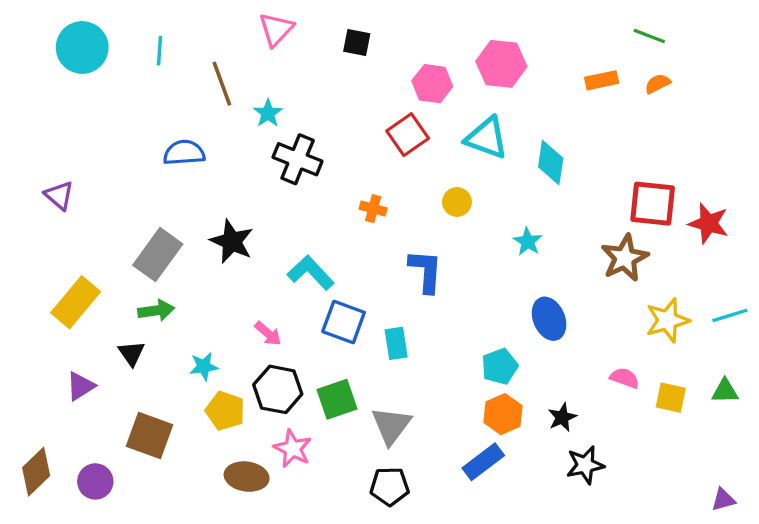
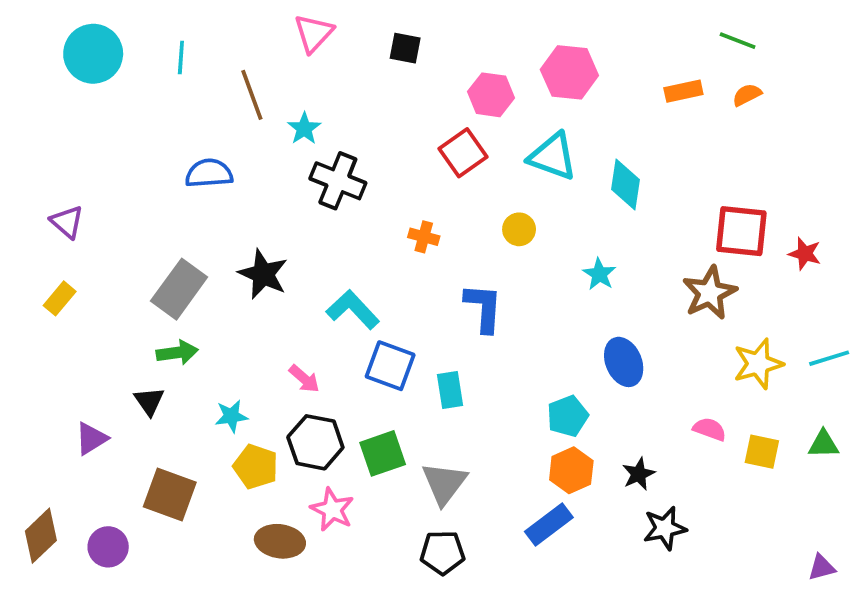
red star: (708, 223) -> (805, 254), size x0.7
yellow rectangle: (76, 302) -> (60, 298), moved, size x0.6

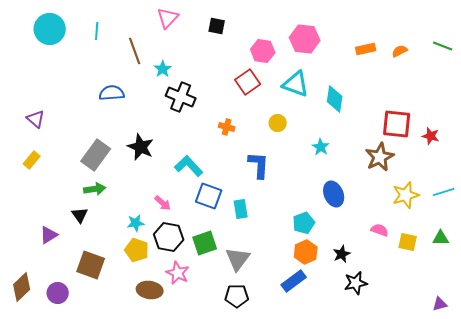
green line: (738, 41) -> (443, 46), moved
cyan star: (231, 416) -> (136, 223), moved

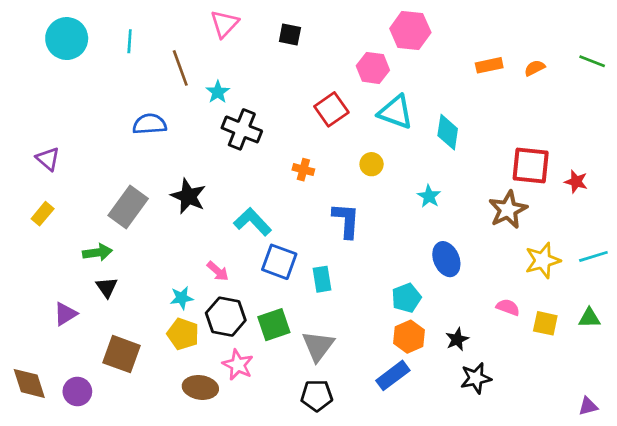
pink hexagon: (305, 39) -> (410, 30), moved
pink hexagon: (263, 51) -> (373, 68), moved
green arrow: (95, 189) -> (97, 252), moved
brown diamond: (22, 287) -> (29, 383), turned -64

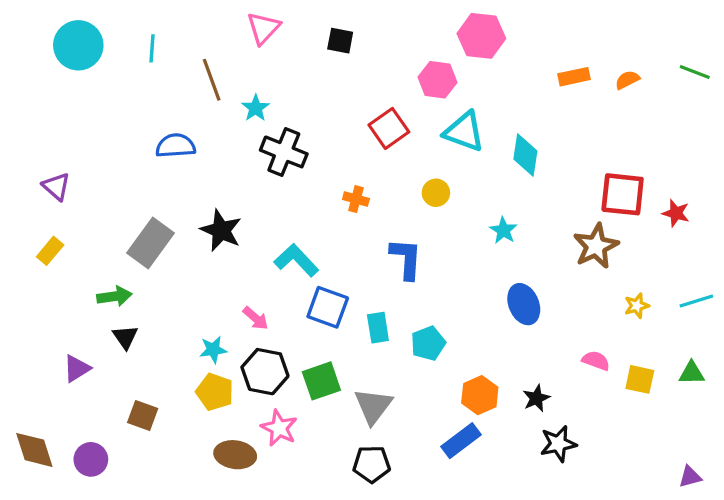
yellow star: (543, 260) -> (637, 306), size x0.6
cyan pentagon: (406, 298) -> (428, 343), moved
brown square: (121, 354) -> (143, 415), size x0.7

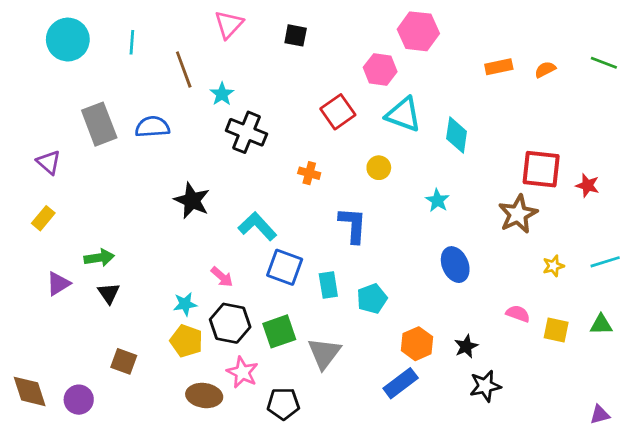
gray rectangle: (150, 243) -> (99, 124), moved, turned -57
purple triangle: (77, 368) -> (58, 284), moved
black pentagon: (372, 464) -> (283, 404), moved

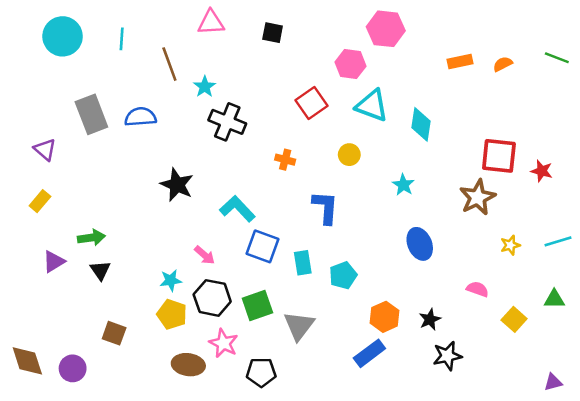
pink triangle: (229, 25) -> (211, 23), turned 44
yellow square: (556, 330) -> (514, 319), moved, turned 30

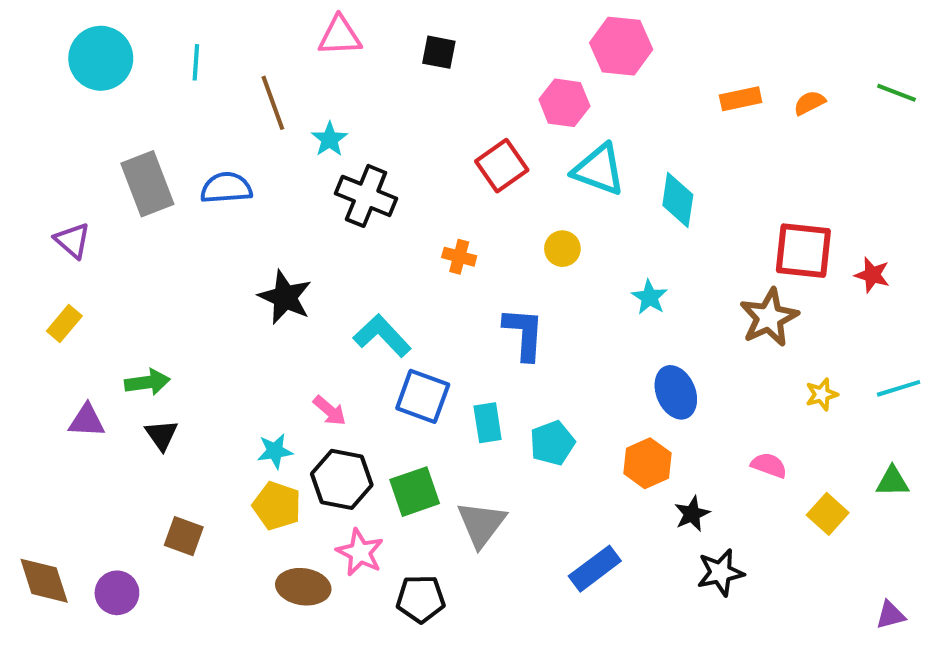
purple triangle: (54, 261) -> (87, 421), turned 35
orange hexagon: (384, 317) -> (647, 463), moved

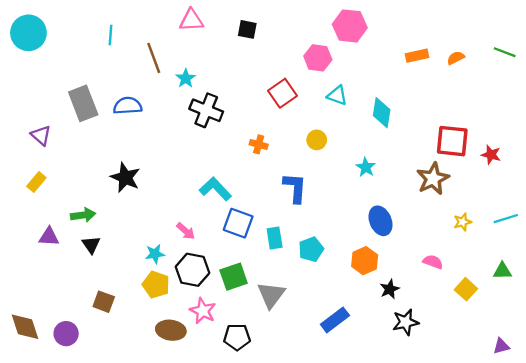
cyan circle: (101, 58) -> (28, 33), moved
cyan triangle: (599, 170) -> (337, 95), size x0.7
black star: (285, 297) -> (125, 178), moved

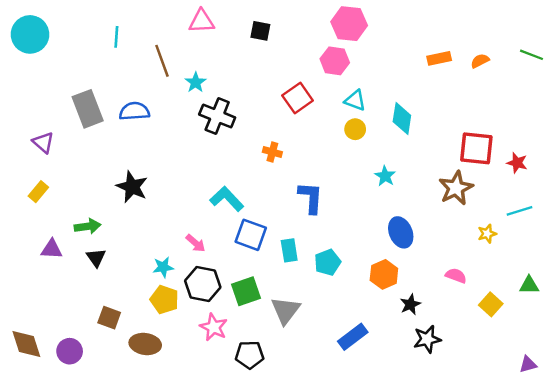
pink hexagon: (350, 26) -> (349, 24), moved
yellow circle: (317, 140) -> (355, 129), moved
cyan line: (506, 219) -> (520, 211), moved
brown ellipse: (171, 330) -> (145, 344), moved

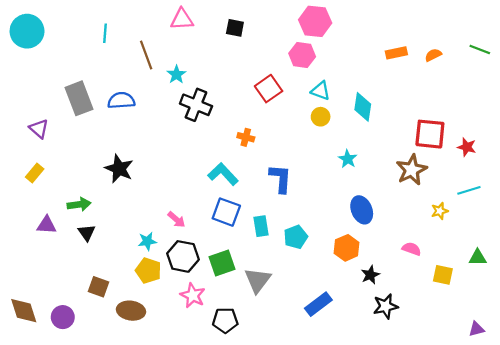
cyan L-shape: (227, 199) -> (223, 174), moved
yellow square: (491, 304) -> (443, 275), turned -30

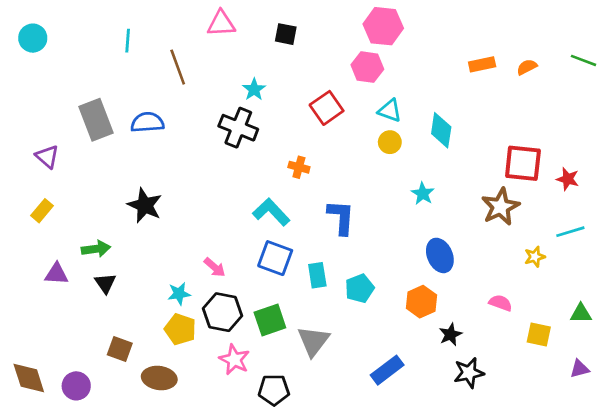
cyan circle: (27, 31) -> (33, 38), size x0.7
cyan star: (176, 74) -> (254, 89), moved
purple triangle: (477, 329) -> (580, 369), moved

